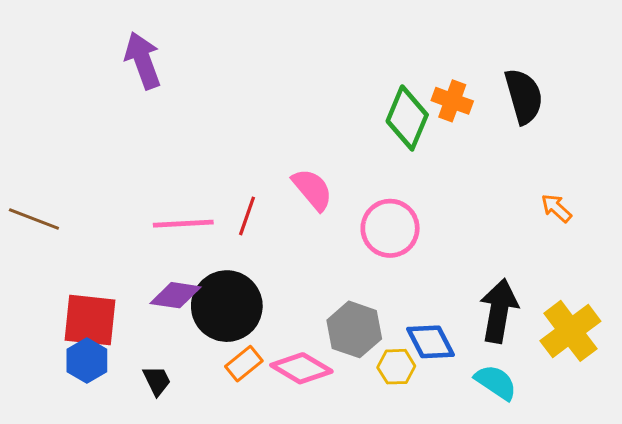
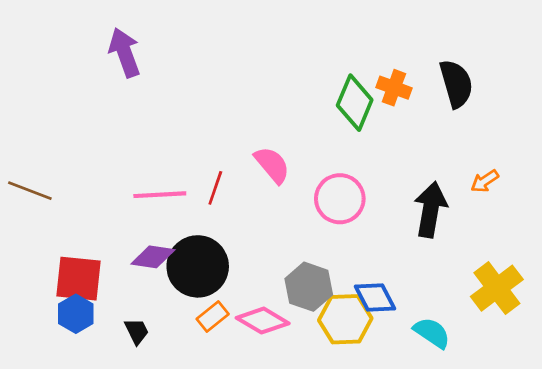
orange arrow: (556, 208) -> (485, 181), turned -76
black arrow: (499, 311) -> (431, 210), moved
yellow hexagon: (396, 367) -> (345, 319), size x1.6

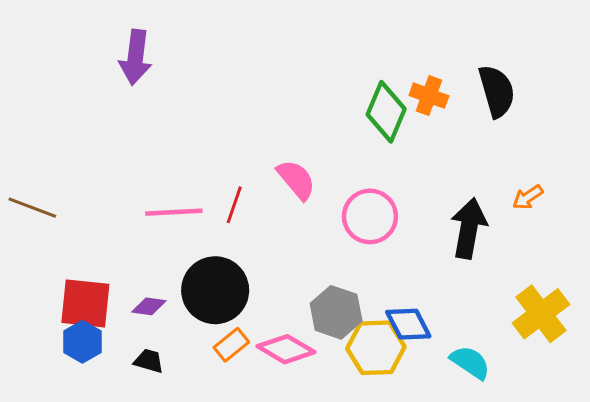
purple arrow: (125, 52) -> (136, 57), turned -153
purple diamond: (153, 257) -> (149, 306), moved, size x0.7
black trapezoid: (137, 331) -> (149, 361), turned -48

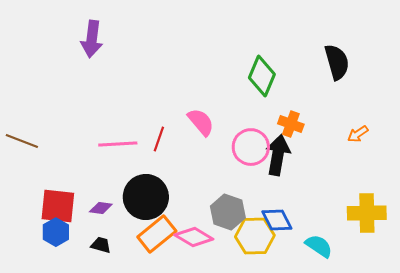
orange cross: (429, 96) -> (291, 124), moved
black arrow: (469, 228) -> (278, 155), moved
yellow cross: (541, 314) -> (367, 213), turned 36
orange rectangle: (231, 345) -> (157, 234), size x1.6

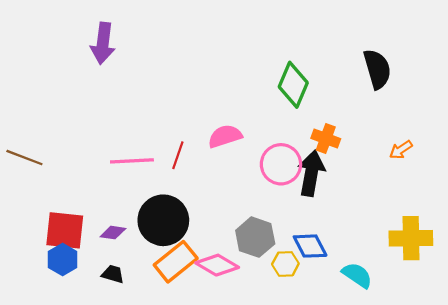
pink semicircle: (201, 122) -> (225, 136), turned -68
yellow hexagon: (255, 236) -> (285, 264), size x0.6

